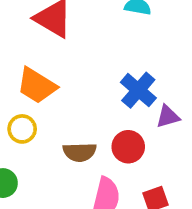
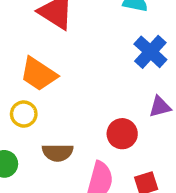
blue cross: (138, 90) -> (150, 52), moved
brown semicircle: (80, 152) -> (58, 153), moved

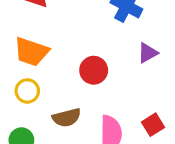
red circle: (122, 134) -> (94, 70), moved

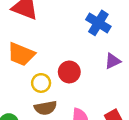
yellow circle: (27, 91) -> (41, 83), moved

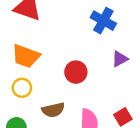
yellow circle: (41, 83) -> (22, 88), moved

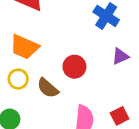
brown semicircle: (53, 110) -> (48, 88), moved, turned 50

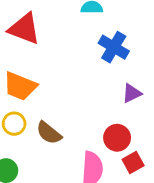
red circle: (74, 67) -> (117, 138), moved

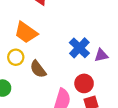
blue cross: (114, 47) -> (79, 48), moved

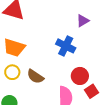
purple triangle: (101, 55) -> (83, 21), moved

